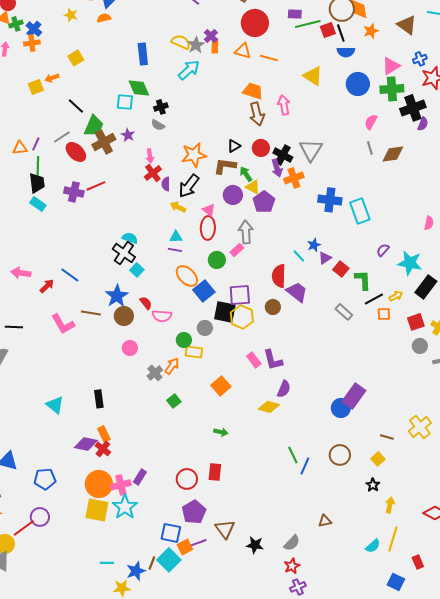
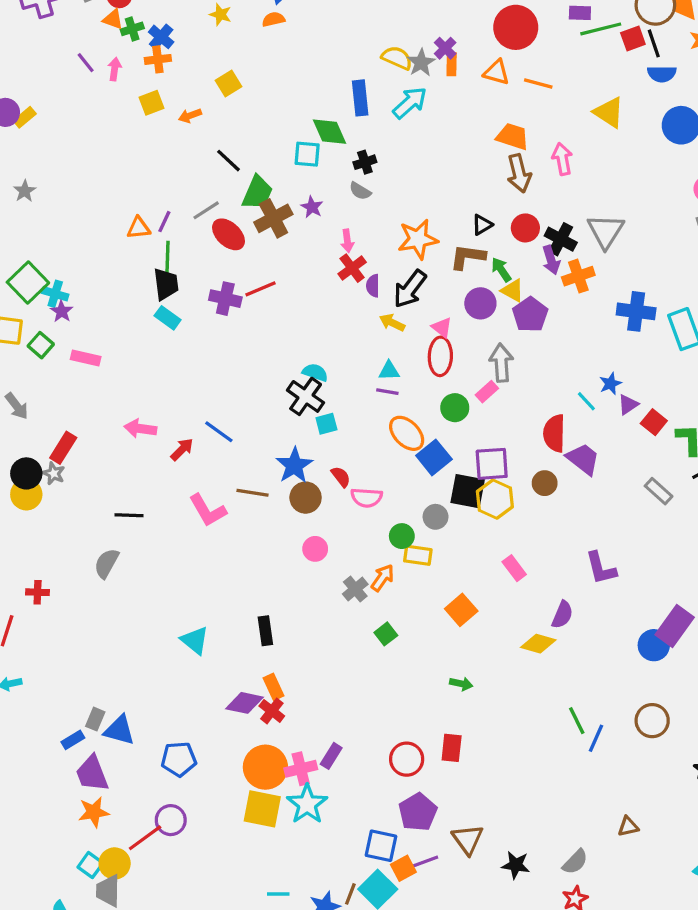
blue rectangle: (143, 54) -> (360, 98), moved
yellow square: (36, 87) -> (151, 103), moved
cyan square: (137, 270) -> (326, 424), turned 32
purple L-shape: (273, 360) -> (601, 568), moved

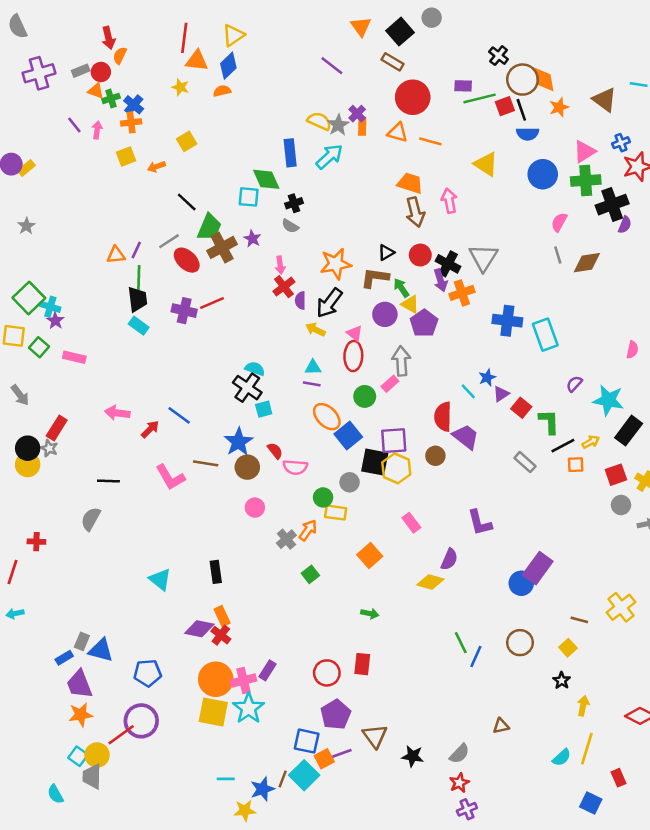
purple circle: (171, 820) -> (141, 721), size x1.4

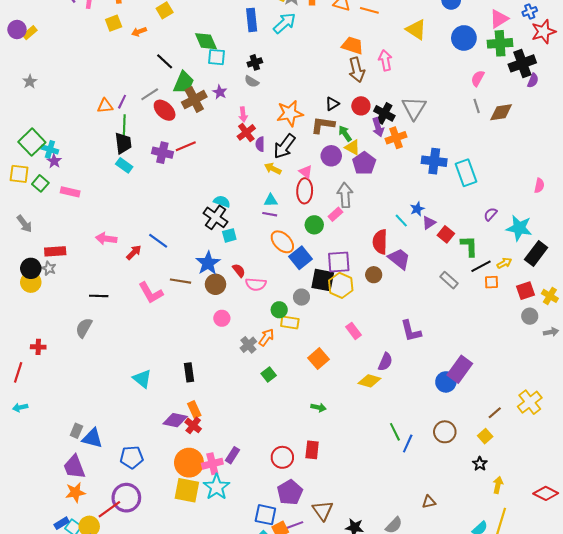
green diamond: (266, 179) -> (206, 41), moved
red rectangle: (57, 428) -> (55, 251), turned 54
brown line: (579, 620) -> (495, 413), turned -56
blue rectangle: (64, 658) -> (62, 523), moved

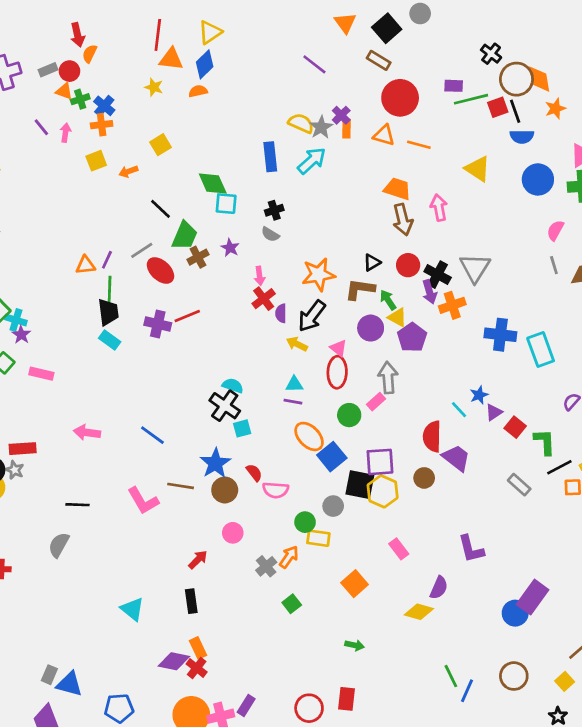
brown cross: (194, 100) -> (198, 257), size x0.7
red arrow: (134, 252) -> (198, 560), moved

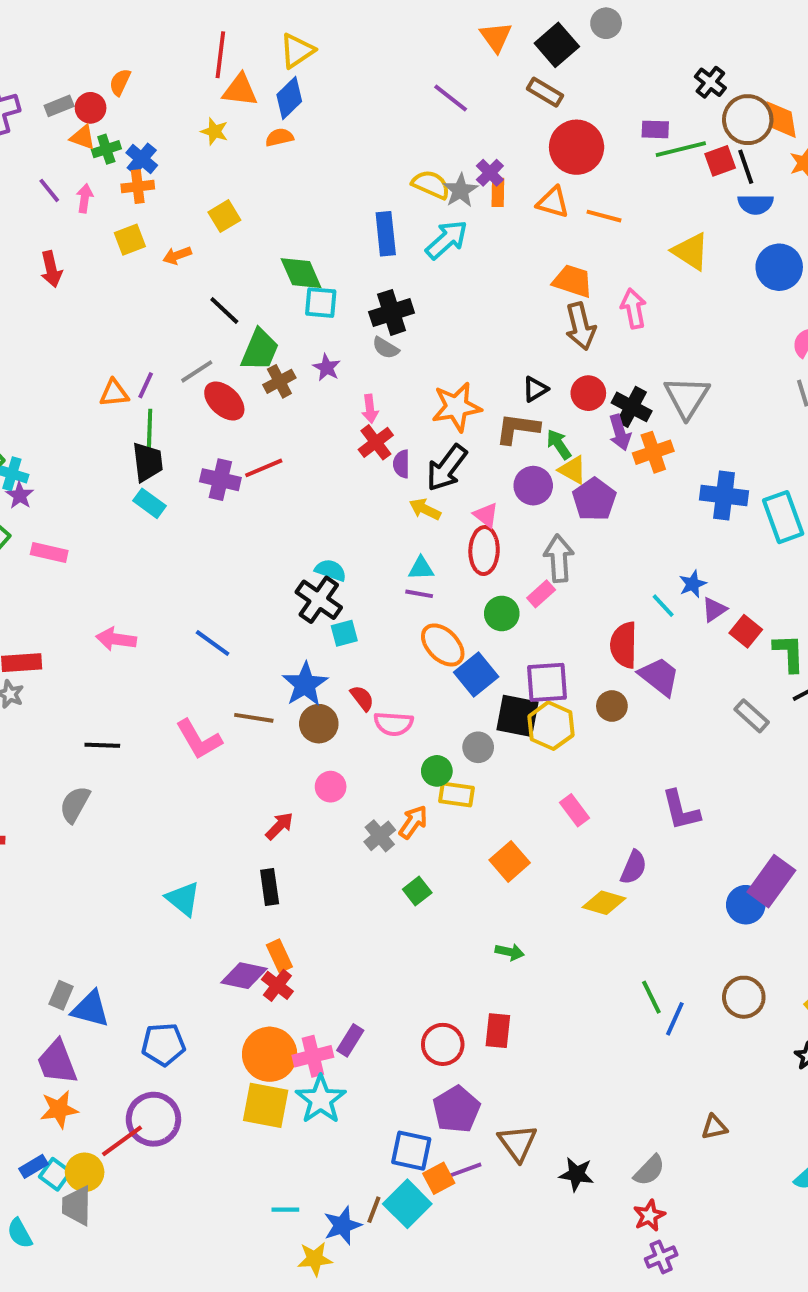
red arrow: (77, 35) -> (51, 269), moved
black cross: (274, 210) -> (392, 312), size x1.5

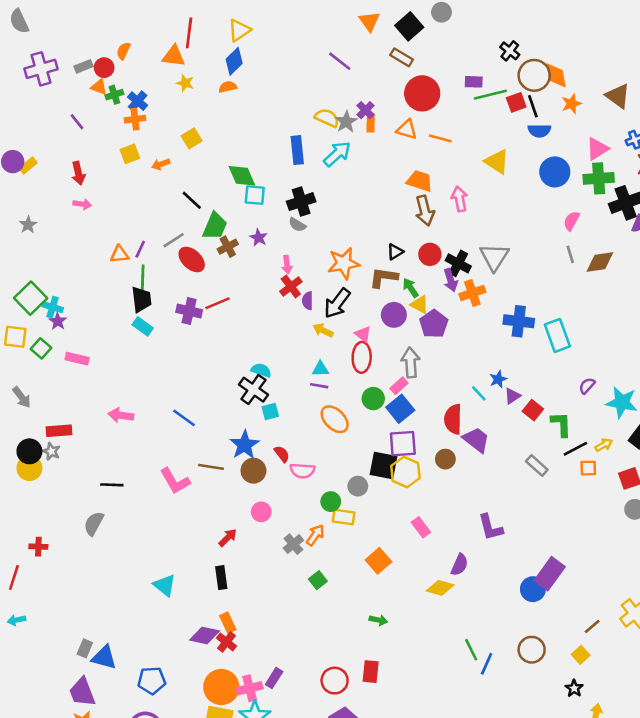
orange triangle: (240, 90) -> (174, 56), moved
pink arrow: (85, 198) -> (82, 204), moved, turned 90
blue square: (476, 674) -> (400, 409), moved

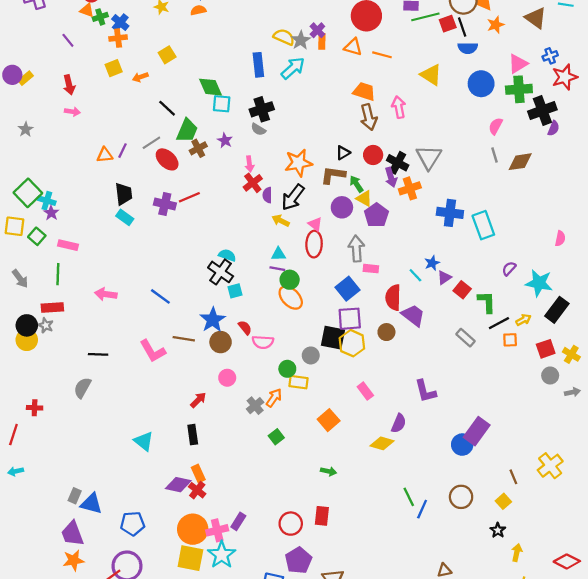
green line: (143, 278) -> (58, 274), moved
pink rectangle: (399, 386) -> (371, 269), moved, turned 48
green circle: (373, 399) -> (290, 280), moved
brown line: (592, 626) -> (513, 477), turned -72

